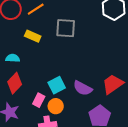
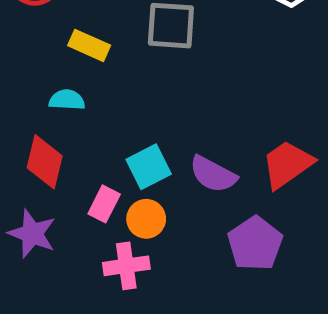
cyan semicircle: (13, 58) -> (67, 100), moved
red diamond: (15, 83) -> (45, 162), turned -30

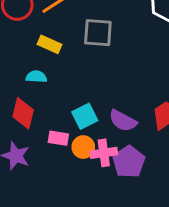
pink rectangle: (104, 204) -> (58, 138), turned 72
purple pentagon: (255, 244) -> (129, 162), moved
pink cross: (126, 266) -> (104, 153), moved

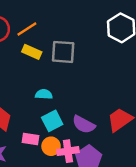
yellow rectangle: (50, 44) -> (32, 52), moved
cyan semicircle: (36, 77) -> (44, 94), moved

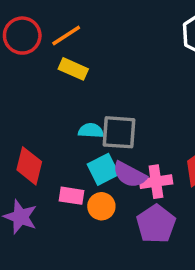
gray square: (63, 52) -> (119, 132), moved
purple semicircle: (84, 124) -> (130, 175), moved
pink cross: (68, 151) -> (156, 182), moved

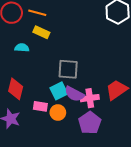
orange line: (66, 36) -> (37, 13), turned 48
cyan semicircle: (91, 131) -> (22, 48), moved

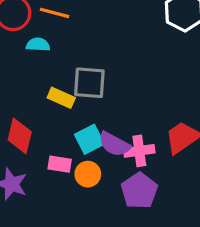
yellow rectangle: (41, 32) -> (61, 98), moved
cyan semicircle: (22, 48) -> (38, 45), moved
gray square: (68, 69) -> (89, 83), moved

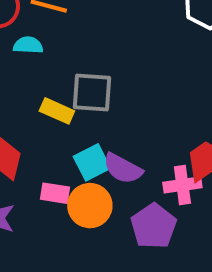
pink cross: (139, 151) -> (182, 185), moved
orange circle: (88, 174) -> (90, 206), size x1.4

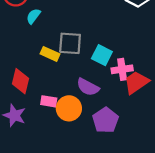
cyan semicircle: (28, 45) -> (33, 16), turned -56
cyan square: (92, 162) -> (102, 55), moved, turned -36
pink cross: (182, 185) -> (122, 69), moved

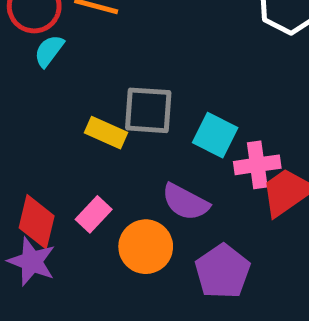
cyan semicircle: (33, 16) -> (49, 51), moved
red diamond: (20, 81) -> (37, 222), moved
pink rectangle: (49, 101) -> (94, 214), moved, turned -56

